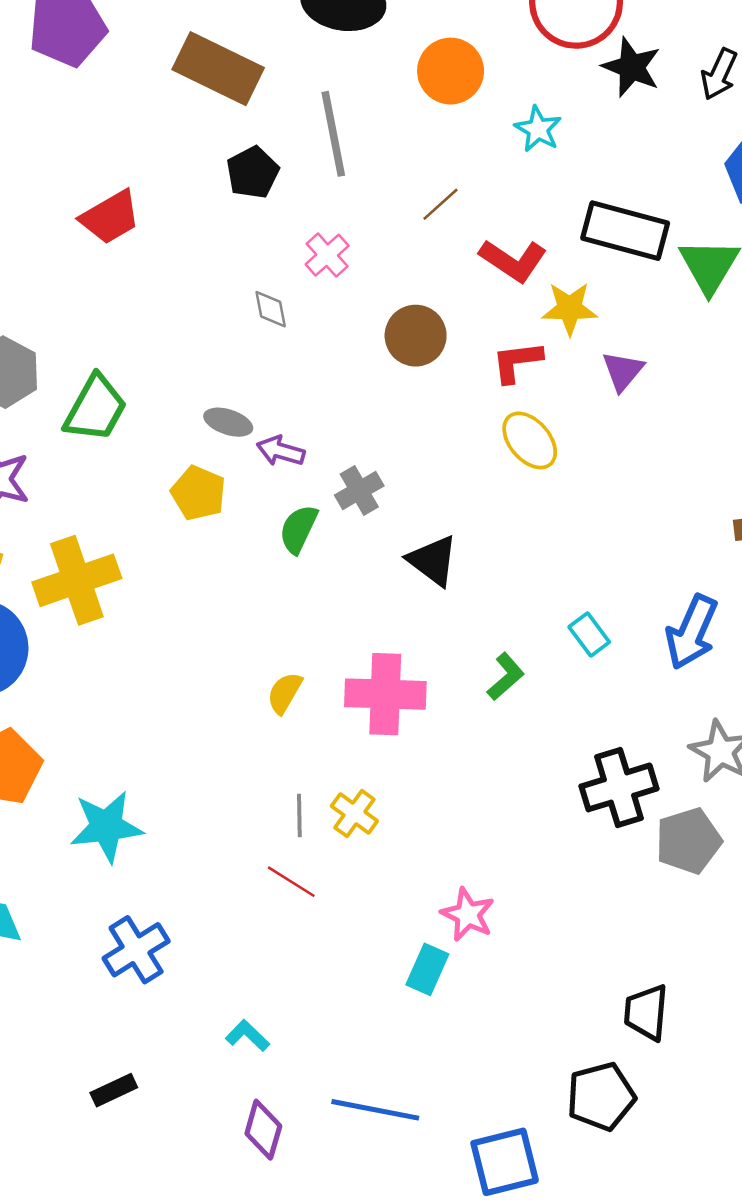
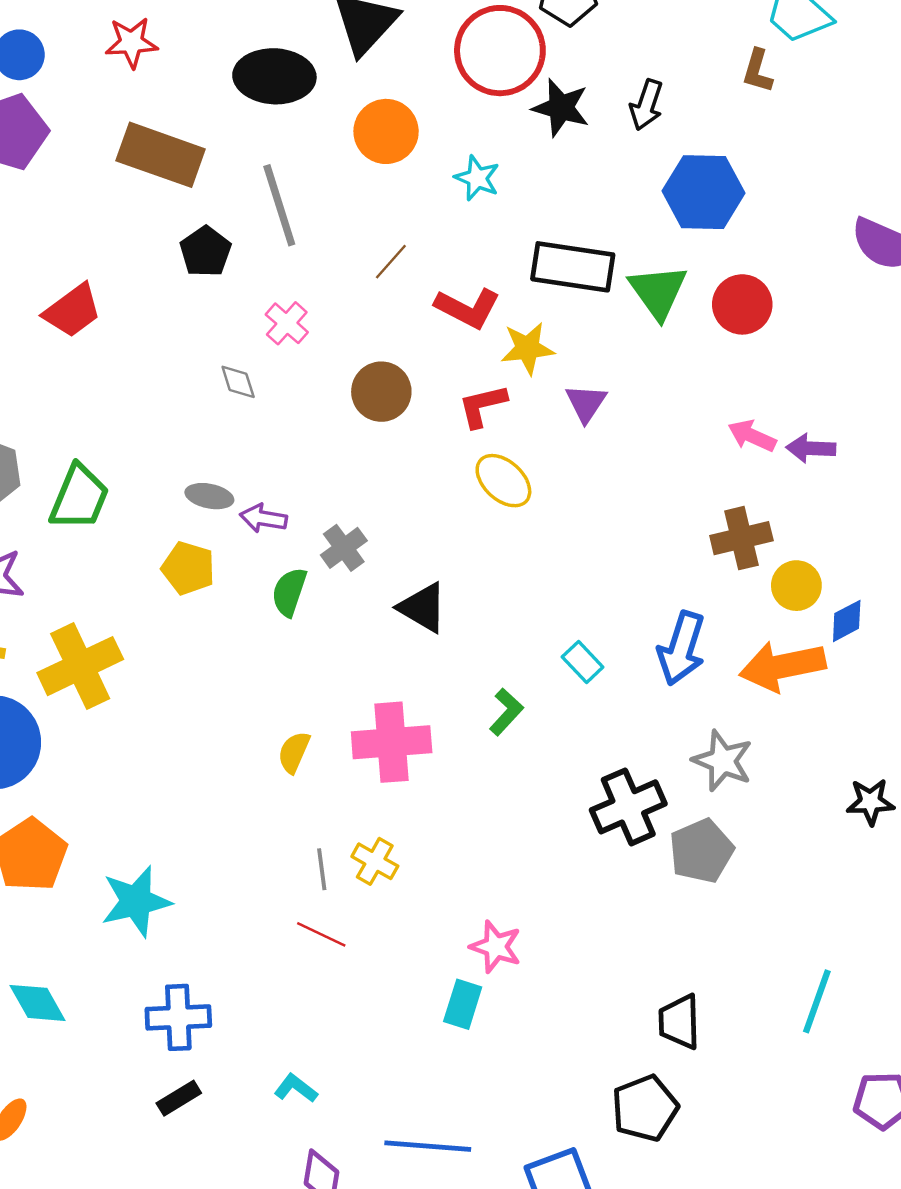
blue cross: (136, 950) -> (178, 1017), turned 36
black rectangle: (114, 1090) -> (179, 1098), moved

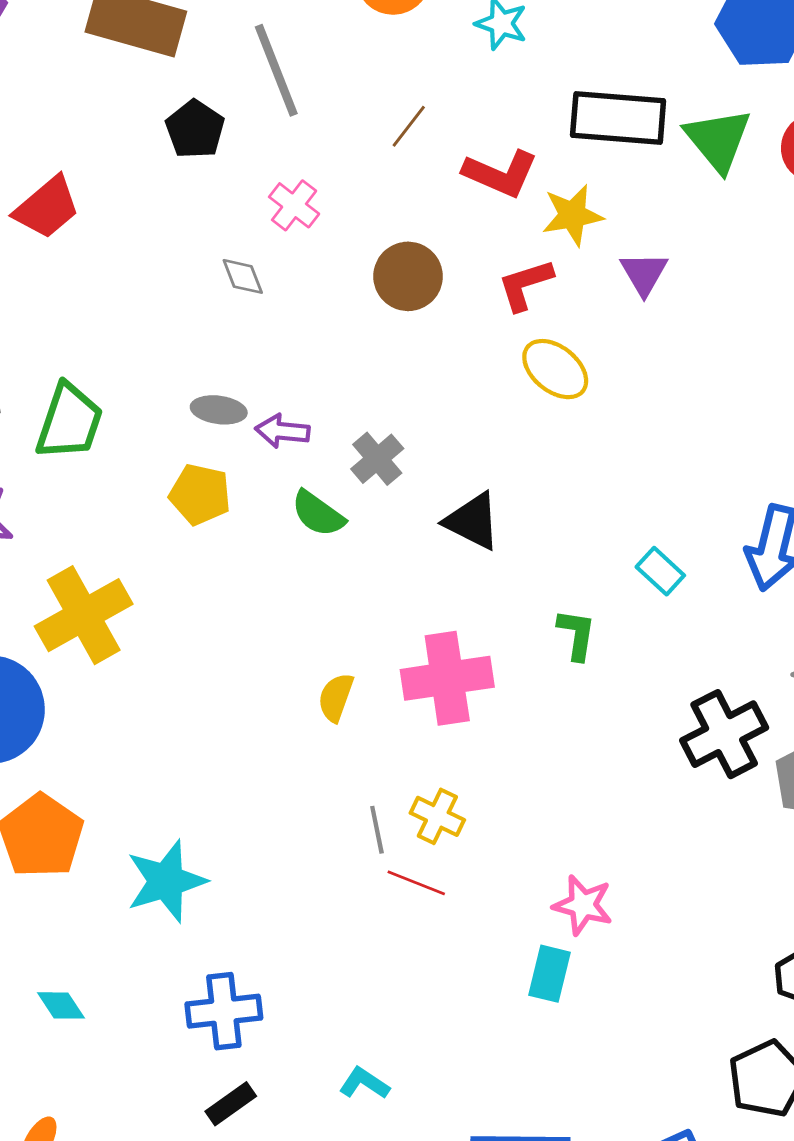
green semicircle: (289, 592) -> (318, 514), turned -69
green L-shape: (506, 712) -> (577, 634), turned -30
red line: (321, 934) -> (416, 883), moved
cyan diamond: (38, 1003) -> (61, 1005), size x0.7

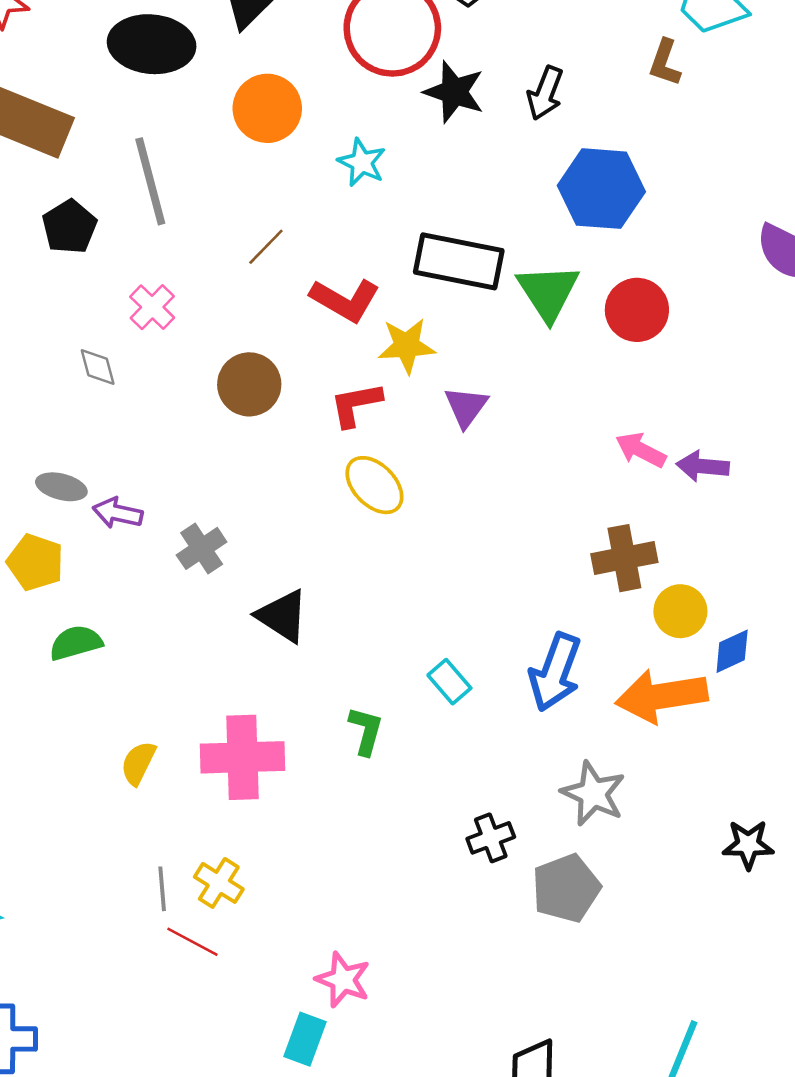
green semicircle: (318, 514) -> (76, 643), moved, turned 122
black cross: (724, 734) -> (491, 838), size x0.6

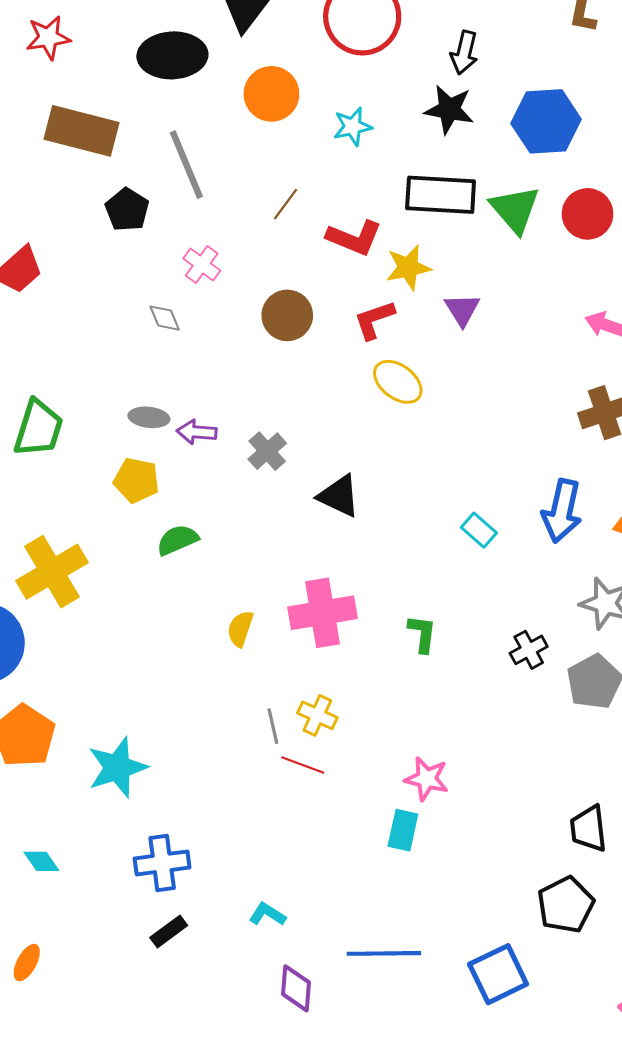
black star: (454, 92) -> (449, 109), moved
black arrow: (545, 93) -> (464, 53), moved
cyan star: (362, 162) -> (353, 127), turned -30
green L-shape: (366, 731) -> (422, 634), moved

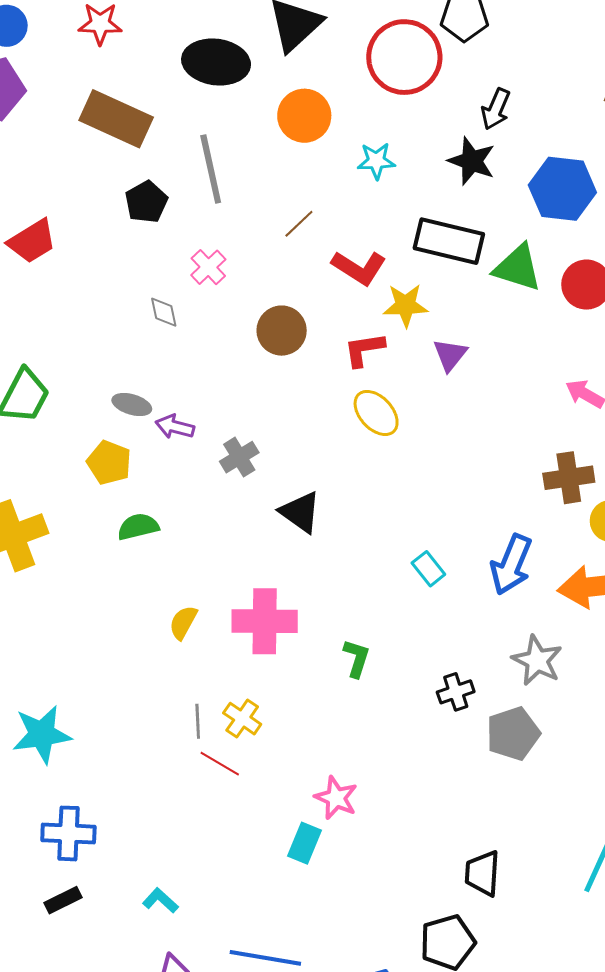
green triangle: (515, 209) -> (518, 268), turned -42

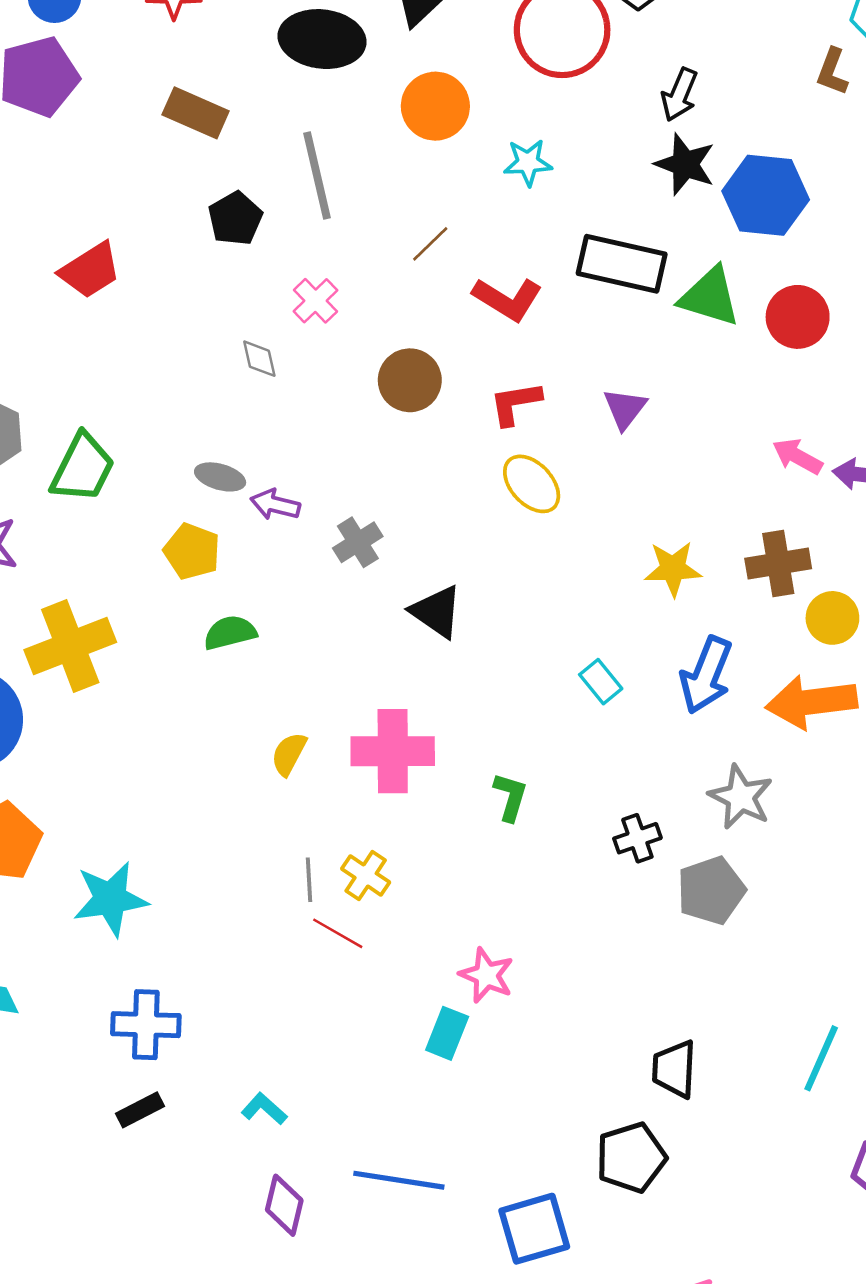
brown rectangle: (116, 119) -> (196, 113), size x0.7
black star: (472, 161) -> (685, 164), moved
yellow star: (406, 305) -> (673, 569), moved

